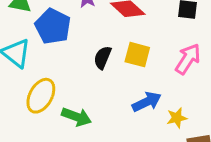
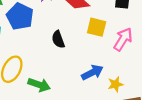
yellow square: (137, 55) -> (97, 27), moved
black semicircle: (103, 58) -> (58, 39), turned -42

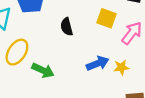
yellow star: (115, 84) -> (121, 67), moved

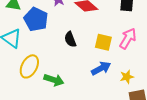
yellow square: (106, 18) -> (103, 42), moved
yellow star: (121, 67) -> (127, 77), moved

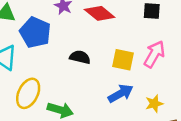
black semicircle: (70, 39) -> (80, 57), turned 126

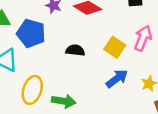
yellow square: (123, 60) -> (115, 47), turned 30

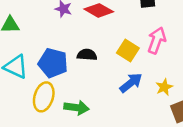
blue pentagon: (31, 33) -> (53, 63), moved

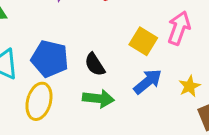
black semicircle: (87, 55) -> (95, 64), moved, turned -126
green arrow: (77, 108) -> (98, 99), moved

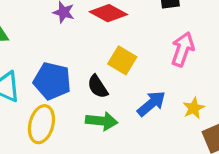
yellow square: (143, 41) -> (122, 60), moved

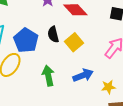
black semicircle: (98, 87) -> (53, 34), moved
green arrow: (102, 121) -> (48, 76), turned -126

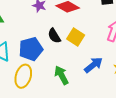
blue pentagon: (26, 40) -> (31, 49), turned -30

